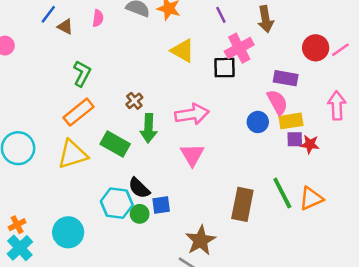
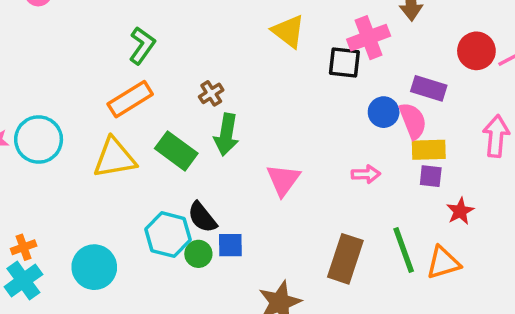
pink arrow: (192, 114) -> (366, 174), moved, size x0.6
blue circle: (258, 122) -> (384, 112), moved
red star: (310, 144) -> (460, 211), moved, turned 30

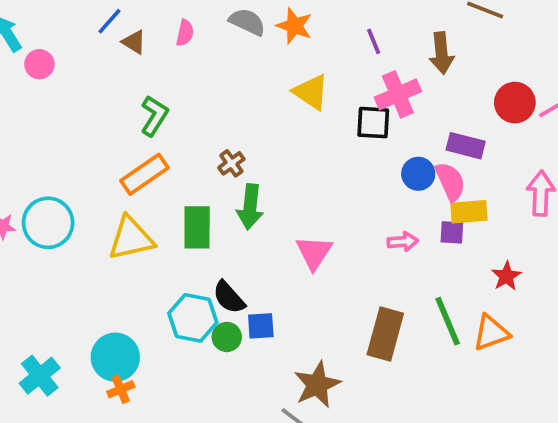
green rectangle: (176, 151) -> (197, 227), turned 57
purple square: (431, 176) -> (452, 232), moved
orange cross: (24, 247) -> (121, 389), moved

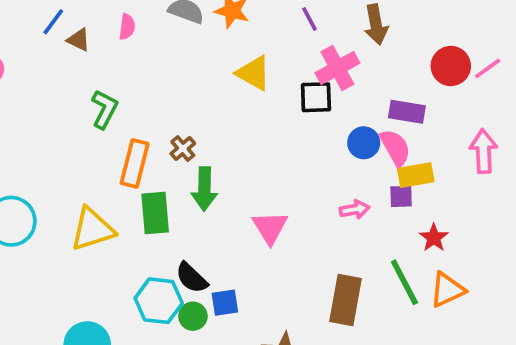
orange rectangle: (145, 174) -> (135, 163), moved, turned -36
red star: (506, 276) -> (434, 238), moved

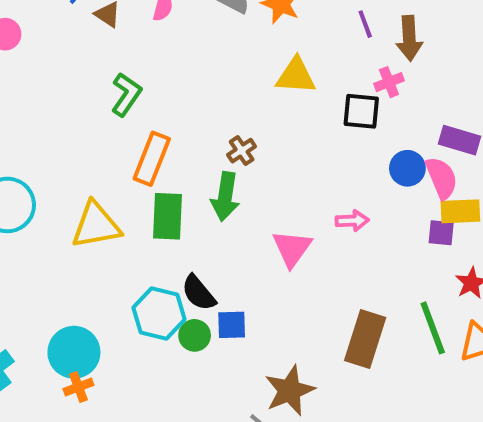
brown arrow: (376, 25) -> (409, 38), moved
pink cross: (337, 68) -> (389, 82), size x0.6
yellow triangle: (254, 73) -> (296, 76), turned -33
brown cross: (183, 148) -> (242, 151), moved
pink arrow: (355, 209) -> (352, 221), moved

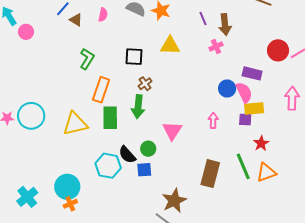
black square: (361, 111) -> (134, 57), moved
pink arrow: (352, 221) -> (213, 121), moved, turned -84
green circle: (195, 335) -> (148, 149), moved

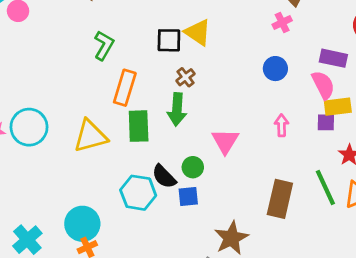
yellow triangle: (170, 46) -> (198, 32), moved, turned 35
blue circle: (227, 88) -> (275, 69), moved

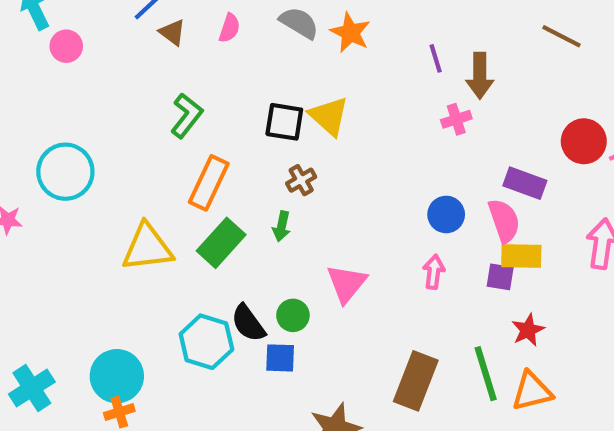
blue circle: (275, 69) -> (446, 214), moved
green arrow: (177, 109) -> (282, 226), size x0.6
green rectangle: (139, 126) -> (221, 243), turned 36
cyan circle: (29, 127) -> (65, 172), moved

